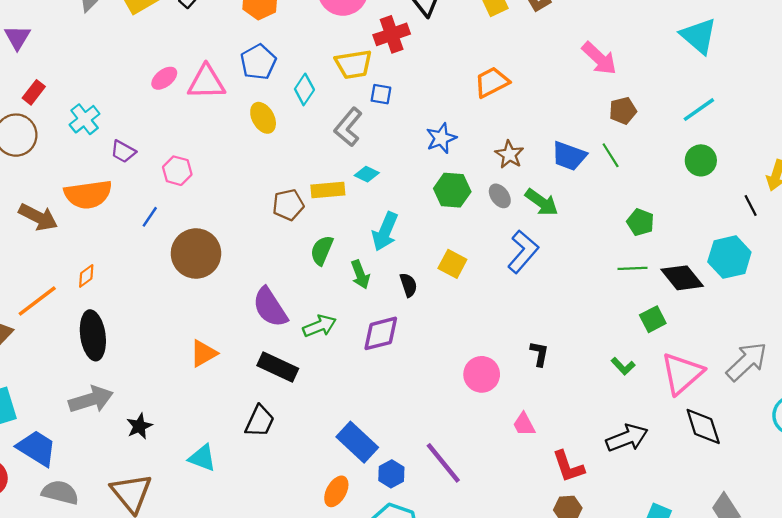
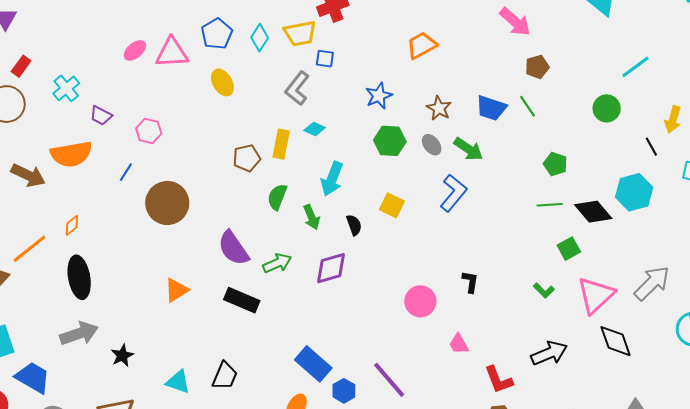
cyan diamond: (304, 89) -> (260, 38), moved
cyan line: (699, 110) -> (636, 67), moved
yellow rectangle: (328, 190) -> (281, 144), turned -72
black trapezoid: (260, 421) -> (225, 376), moved

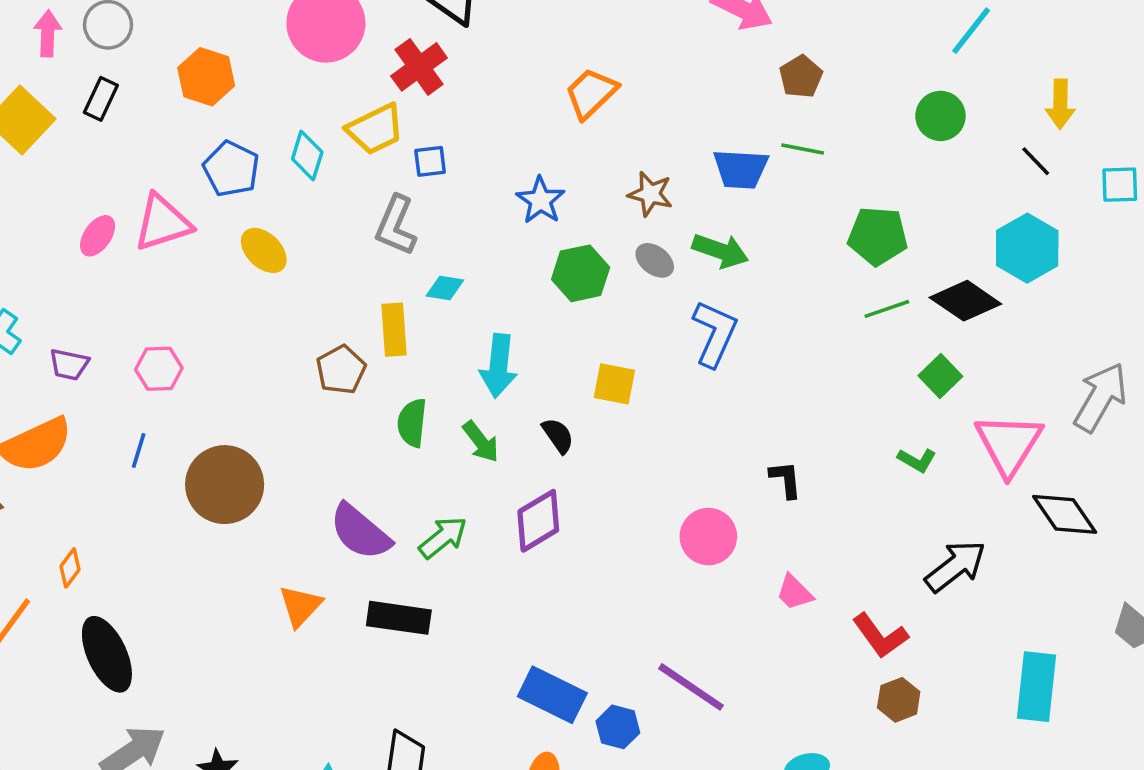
green line: (527, 106) -> (803, 149), turned -30
green pentagon: (555, 164) -> (878, 236), size x1.4
orange triangle: (176, 290) -> (300, 606), moved

